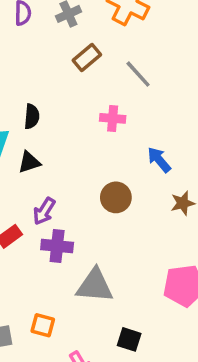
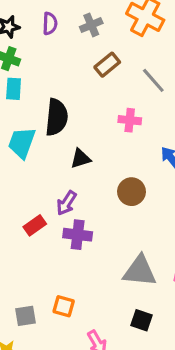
black semicircle: (32, 117) -> (57, 117), size x1.6
black triangle: (29, 162) -> (81, 158), moved
gray triangle: (95, 286) -> (140, 271), moved

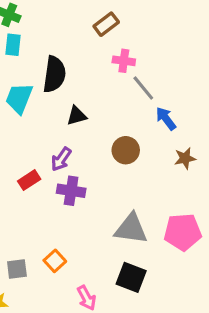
gray line: (153, 80) -> (143, 88), moved
pink cross: (130, 120) -> (124, 61), moved
orange square: (64, 306) -> (55, 261), turned 30
black square: (141, 320) -> (131, 277), size x1.4

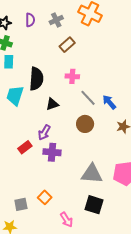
pink cross: (124, 61) -> (72, 76), moved
gray line: (143, 88) -> (88, 98), moved

